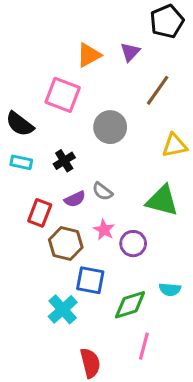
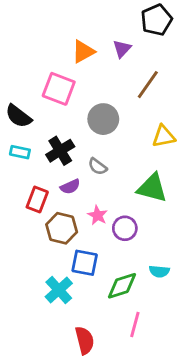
black cross: (64, 161) -> (60, 151), size x1.4
gray semicircle: (102, 191) -> (98, 166), moved

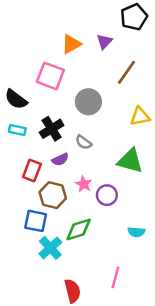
blue square: (85, 263) -> (36, 221), moved
green diamond: (122, 286) -> (79, 229), moved

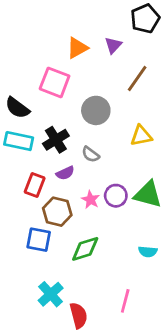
yellow triangle: (140, 116) -> (141, 136), moved
cyan rectangle: (17, 130) -> (19, 141), size x1.5
green triangle: (130, 161) -> (148, 194), moved
purple circle: (107, 195) -> (116, 196), moved
cyan cross: (50, 248) -> (51, 294), moved

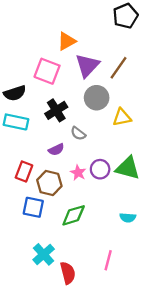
purple triangle: (113, 45) -> (87, 65), moved, size x1.6
black semicircle: (17, 108) -> (15, 93), turned -55
gray circle: (96, 110) -> (97, 98), moved
black cross: (56, 140) -> (56, 110), moved
red rectangle: (35, 185) -> (24, 171), moved

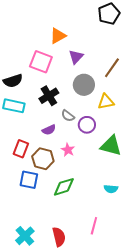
purple triangle: (87, 65) -> (76, 57), size x0.7
brown line: (118, 68) -> (112, 68), moved
purple circle: (100, 169) -> (87, 125), moved
cyan cross: (44, 254) -> (25, 236), moved

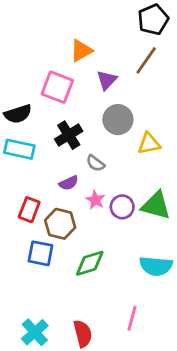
brown line: (112, 68) -> (146, 60), moved
purple circle: (87, 125) -> (122, 207), moved
pink star: (68, 150) -> (95, 200), moved
cyan semicircle: (111, 189) -> (156, 266), size x1.6

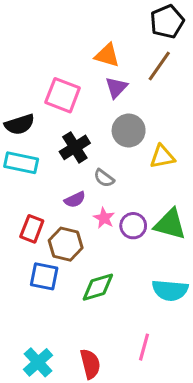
orange triangle: (81, 51) -> (107, 55), moved, turned 45

